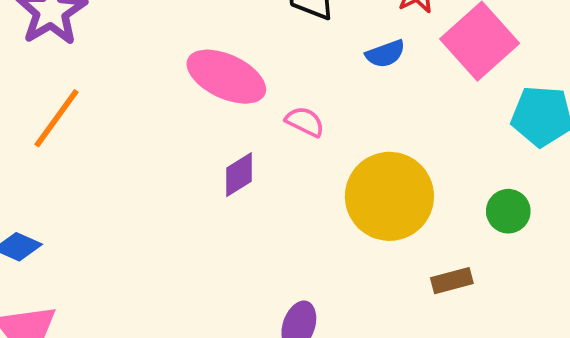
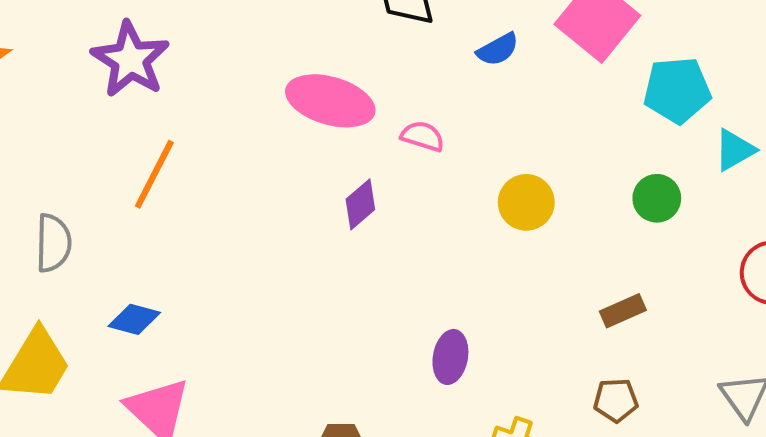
yellow circle: (389, 196) -> (526, 202), size x0.6
brown rectangle: (452, 281) -> (623, 311), moved

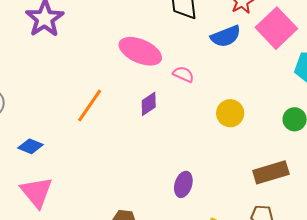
blue semicircle: (498, 49) -> (226, 36), size x1.4
orange line: (154, 174) -> (90, 106), moved
brown rectangle: (623, 311) -> (271, 172), size x1.6

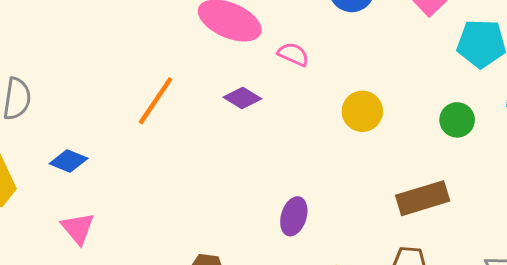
purple diamond: (149, 104) -> (242, 98), turned 65
pink triangle: (37, 192) -> (78, 228), size x0.7

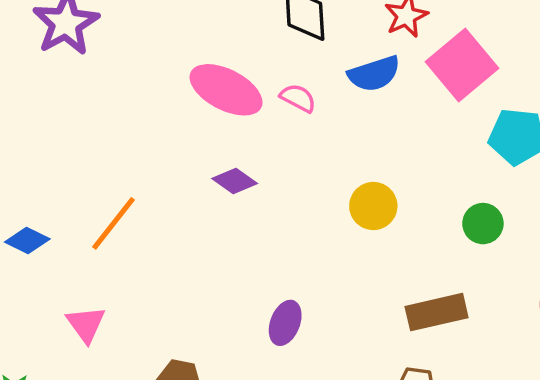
pink semicircle: (293, 54) -> (298, 98), moved
orange line: (156, 101) -> (114, 223), moved
pink triangle: (78, 228) -> (86, 324), moved

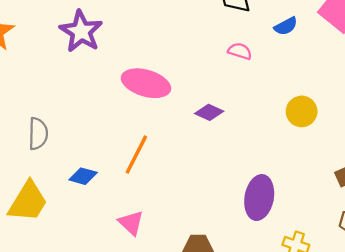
blue semicircle: (374, 74) -> (286, 26), size x0.7
pink ellipse: (226, 90) -> (146, 83), moved
purple ellipse: (285, 323) -> (259, 198), size x1.5

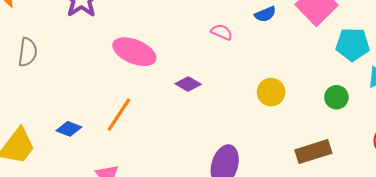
gray semicircle: (38, 134) -> (28, 52), moved

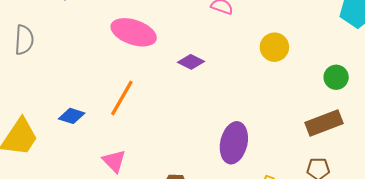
yellow circle: (271, 92) -> (274, 47), moved
green circle: (336, 97) -> (336, 77), moved

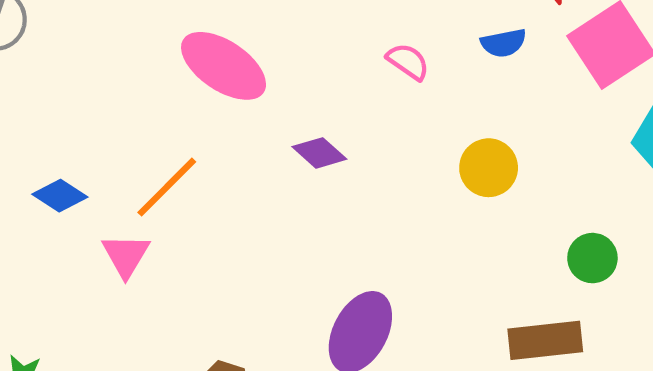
pink triangle: (114, 161) -> (126, 255), moved

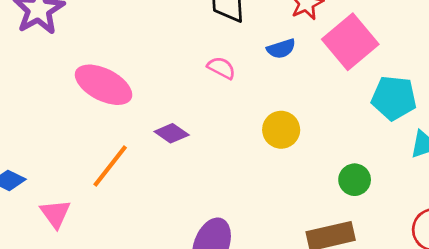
orange line: (167, 187) -> (110, 166), moved

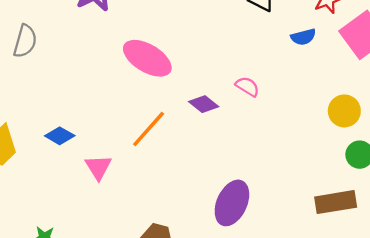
pink semicircle: (221, 68) -> (247, 86), moved
yellow circle: (281, 130) -> (344, 111), moved

